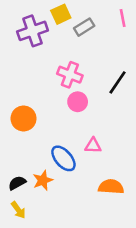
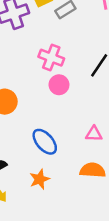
pink triangle: (93, 146) -> (94, 134), moved
orange star: (43, 180) -> (40, 179), moved

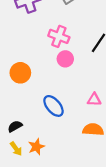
orange star: (40, 179) -> (36, 147), moved

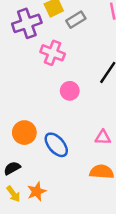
pink cross: (59, 36) -> (53, 53), moved
orange circle: (20, 73) -> (24, 133), moved

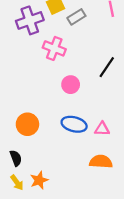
blue ellipse: (56, 145) -> (74, 124), moved, turned -35
black semicircle: (12, 168) -> (16, 158), turned 98

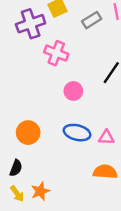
gray rectangle: (76, 17) -> (92, 20), moved
black semicircle: (16, 158) -> (16, 168), turned 42

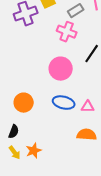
pink cross: (56, 53) -> (67, 32), moved
pink circle: (73, 91) -> (61, 69), size x1.5

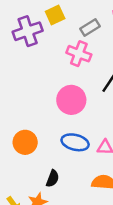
black semicircle: (14, 132) -> (53, 179), moved

